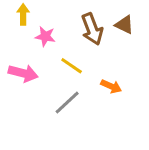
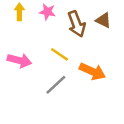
pink star: (45, 36) -> (47, 12), moved
orange arrow: (111, 86) -> (92, 71), size x1.5

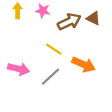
brown arrow: (77, 24) -> (69, 22), turned -95
pink arrow: (19, 60) -> (19, 69), moved

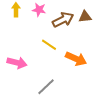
brown triangle: (93, 18) -> (85, 17), turned -32
gray line: (51, 77) -> (46, 87), moved

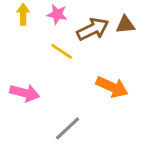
yellow line: (49, 45) -> (62, 51), moved

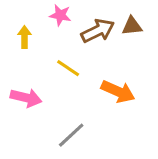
yellow arrow: (23, 14) -> (24, 37), moved
yellow line: (62, 51) -> (68, 68), moved

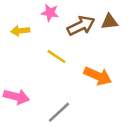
yellow arrow: (24, 37) -> (20, 31), turned -96
pink arrow: (26, 98) -> (16, 97), moved

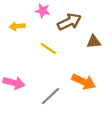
brown triangle: (109, 22) -> (94, 42), moved
orange arrow: (98, 76) -> (84, 82), moved

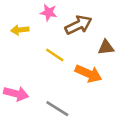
orange arrow: (84, 82) -> (88, 74), moved
gray line: (50, 96) -> (57, 109), turned 75

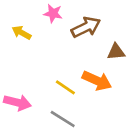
yellow arrow: (20, 30) -> (22, 33), turned 35
yellow line: (55, 55) -> (65, 87), moved

